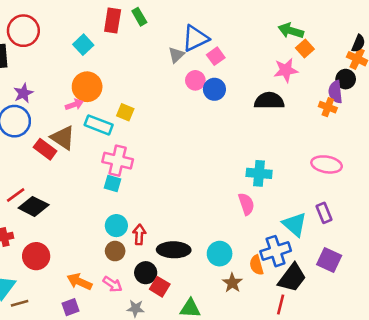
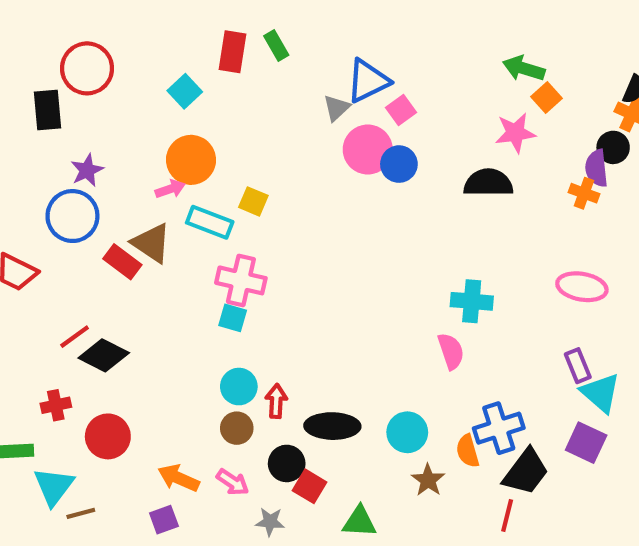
pink circle: (195, 80) -> (368, 149), size x1.5
cyan triangle: (295, 224) -> (601, 393), moved

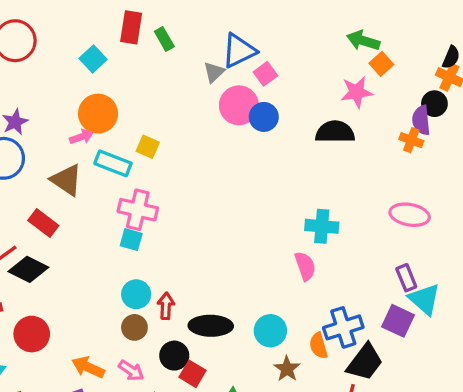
green rectangle: (276, 46) -> (164, 39), moved
red rectangle: (122, 262) -> (43, 223), moved
purple square: (586, 443) -> (398, 321), moved

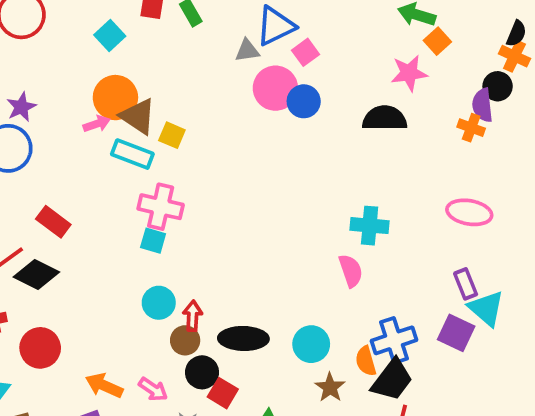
gray triangle: (214, 72) -> (247, 50), turned 35
brown triangle: (67, 180) -> (138, 116), moved
brown circle: (134, 327) -> (185, 340), moved
black trapezoid: (365, 362) -> (392, 380), moved

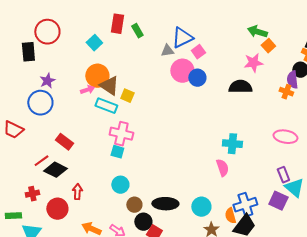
red arrow: (193, 316) -> (77, 192), moved

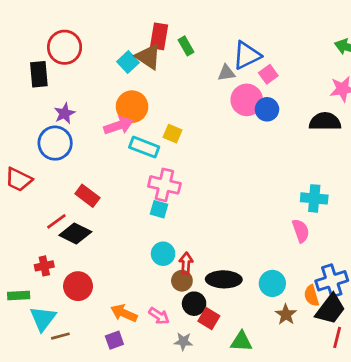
brown triangle: (109, 86) -> (148, 57), moved
pink arrow: (87, 90) -> (119, 126), size x1.5
red arrow: (77, 192) -> (186, 263), moved

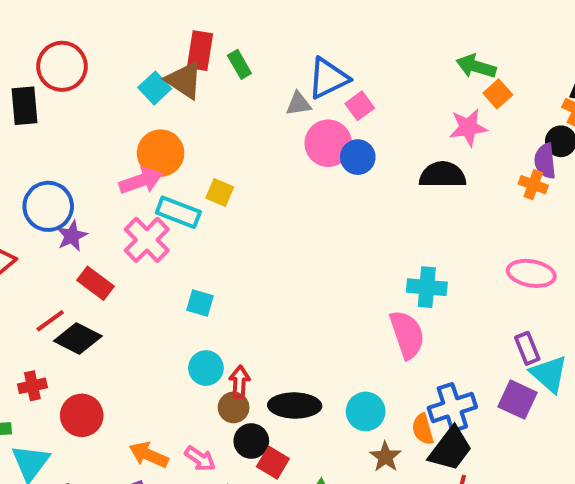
purple star: (65, 113) -> (72, 236), moved
pink cross: (164, 185) -> (147, 240), moved, turned 32
pink semicircle: (301, 231) -> (407, 335), size x1.4

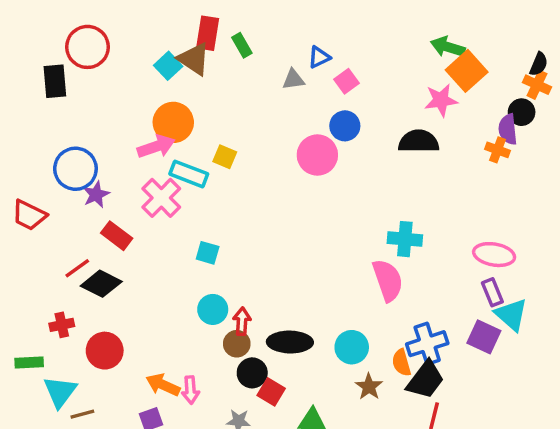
blue triangle: (328, 78) -> (319, 57), size x0.6
orange square: (498, 94) -> (467, 71), size x1.6
pink circle: (328, 143) -> (317, 155), moved
pink ellipse: (531, 273) -> (494, 255), moved
pink arrow: (200, 459) -> (190, 390), moved, turned 52

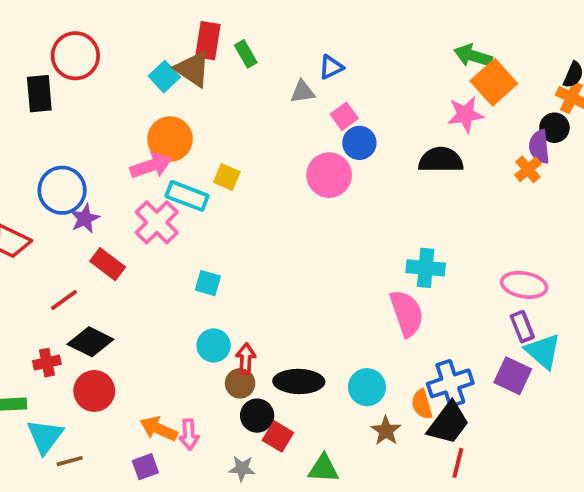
pink square: (347, 81) -> (344, 116), moved
orange cross: (498, 150) -> (528, 169), turned 30
black diamond: (101, 284) -> (90, 342), moved

